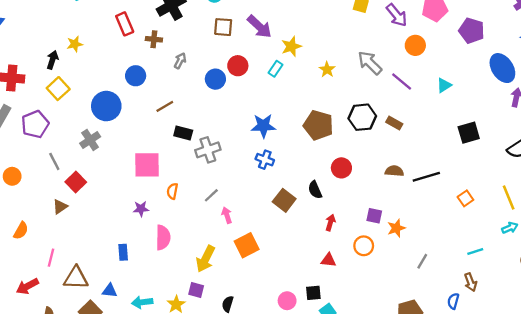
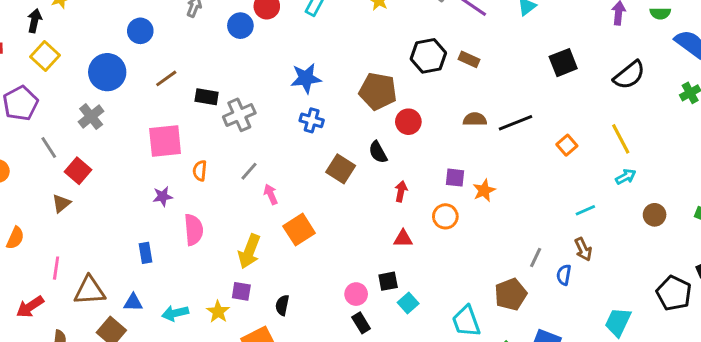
brown line: (165, 106) -> (166, 78), moved
brown pentagon: (318, 125) -> (378, 91), moved
gray line: (422, 261) -> (536, 257), moved

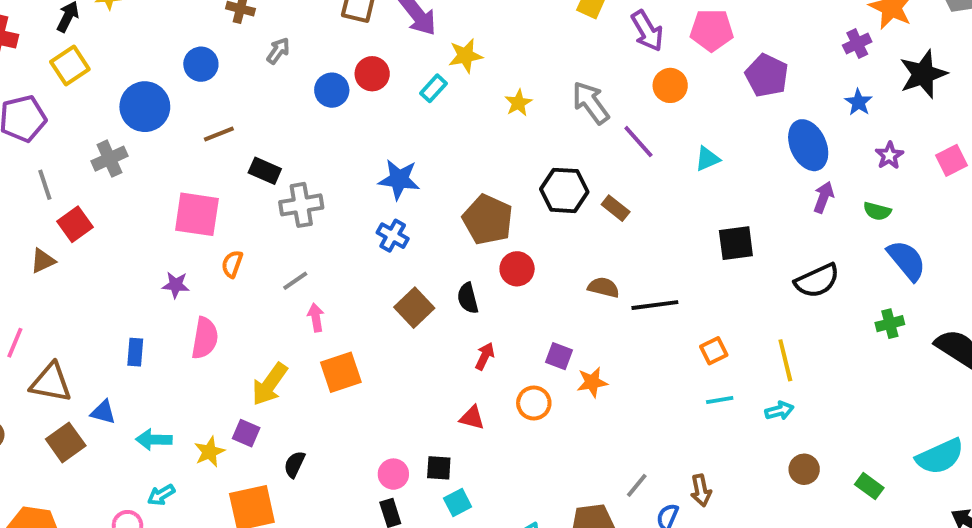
cyan line: (585, 210) -> (720, 400), moved

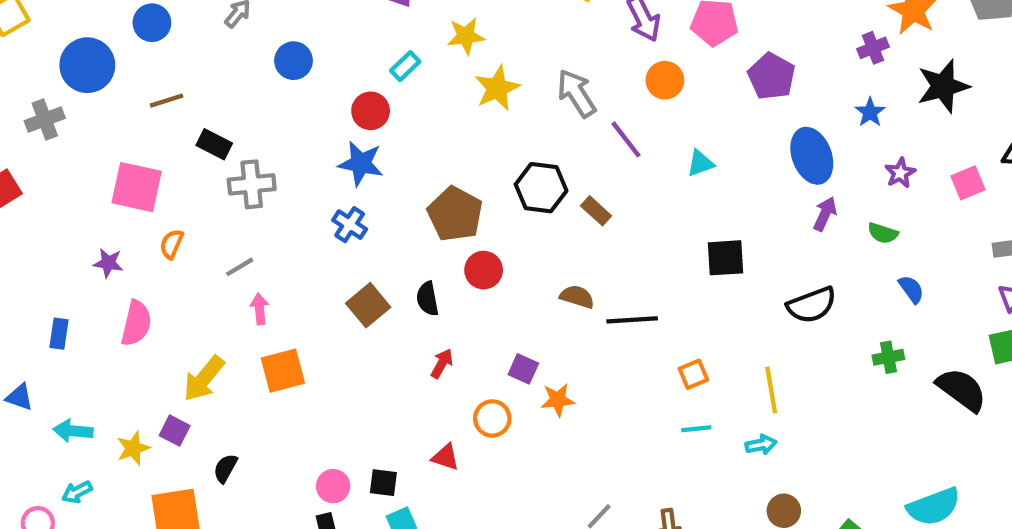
yellow star: (465, 56) -> (466, 36), moved
red circle: (372, 74) -> (371, 111), moved
yellow star: (518, 103) -> (497, 88), size x1.5
blue semicircle: (907, 260) -> (911, 289), size x0.6
red triangle: (472, 418) -> (446, 457), moved

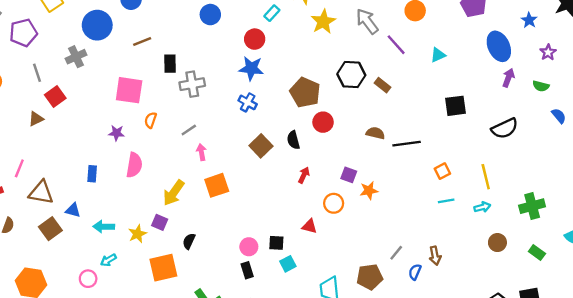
black rectangle: (214, 144) -> (170, 64), turned 66
green cross: (888, 357) -> (532, 206), moved, size x1.5

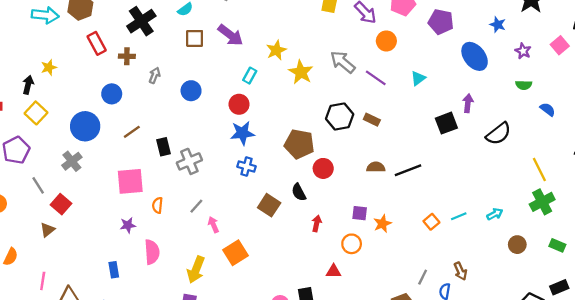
purple arrow: (508, 78) -> (468, 103), moved
orange square: (442, 171) -> (431, 222), moved
yellow line: (486, 177) -> (539, 169), moved

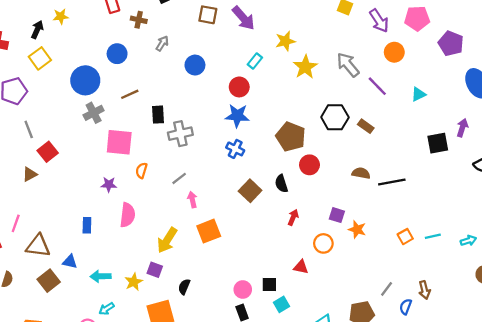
gray cross: (72, 161) -> (94, 113), moved
orange star: (382, 224) -> (357, 229), turned 30

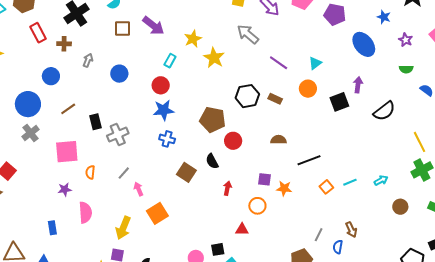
orange circle: (394, 52) -> (308, 89), moved
gray arrow: (348, 65) -> (248, 34), moved
gray cross: (94, 113) -> (30, 133), moved
black line: (392, 182) -> (309, 160), moved

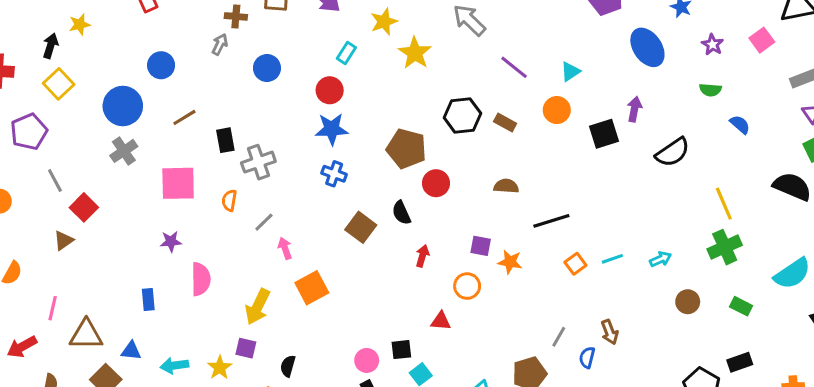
brown cross: (64, 44) -> (236, 16), moved
orange semicircle: (90, 172) -> (229, 200), moved

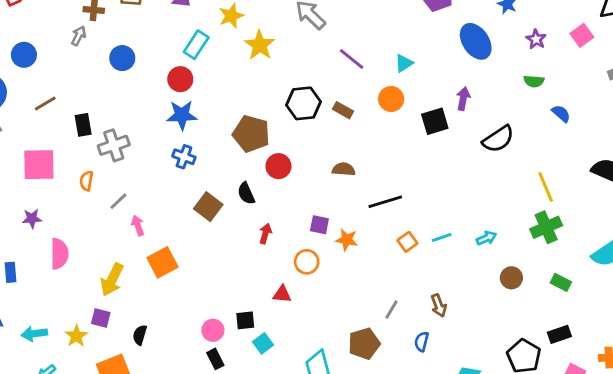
cyan rectangle: (346, 53) -> (196, 45), size x1.4
blue semicircle: (587, 357) -> (422, 342), moved

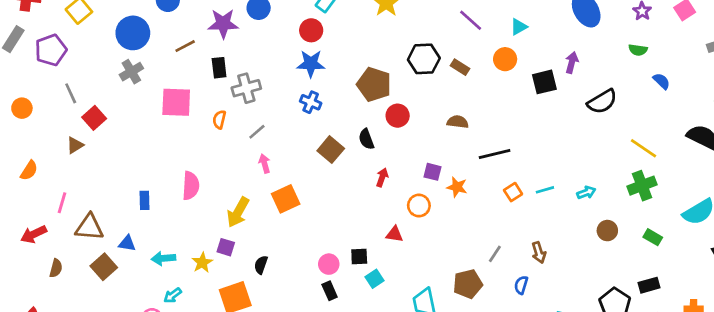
yellow line: (546, 187) -> (644, 148), turned -36
gray line: (118, 201) -> (257, 132), moved
purple star: (32, 219) -> (223, 24), moved, size x1.6

